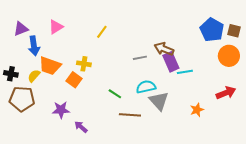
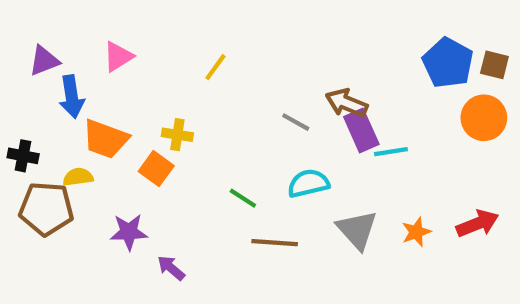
gray line: (140, 58) -> (296, 122), turned 40
yellow semicircle: (34, 76) -> (78, 177), moved, turned 40
red arrow: (226, 93) -> (478, 223), moved
gray triangle: (159, 101) -> (357, 230), moved

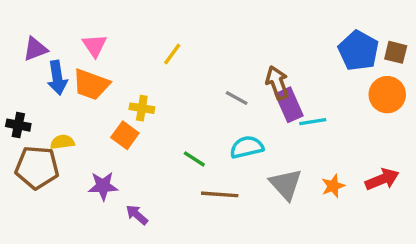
pink triangle: (118, 56) -> (94, 46), turned -32
brown arrow: (346, 103) -> (277, 83), turned 48
orange trapezoid: (105, 139) -> (91, 84), moved

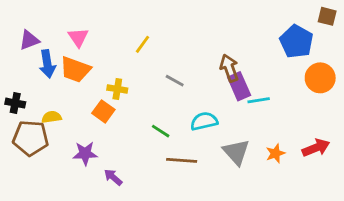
brown square: (396, 52) -> (327, 16), moved
gray line: (237, 98) -> (175, 81), moved

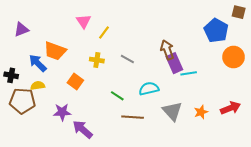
pink triangle: (78, 37) -> (84, 21), moved
blue arrow: (47, 64) -> (38, 63), moved, turned 144
yellow cross: (117, 89) -> (97, 60), moved
purple arrow: (113, 177) -> (83, 129), size x1.5

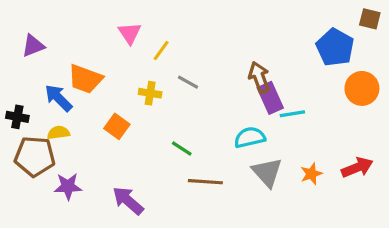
gray line: (127, 59) -> (188, 82), moved
cyan semicircle: (149, 89) -> (250, 137), moved
purple star: (62, 112) -> (68, 186), moved

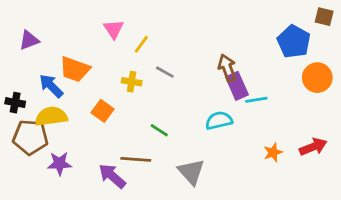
yellow semicircle: (58, 133) -> (51, 116), size x1.6
gray triangle: (267, 172) -> (191, 172), moved
brown line: (205, 182) -> (136, 159), moved

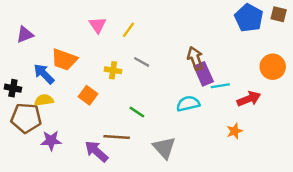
blue pentagon: (294, 42) -> (249, 18), moved
yellow line: (141, 44) -> (129, 30), moved
yellow semicircle: (51, 116) -> (44, 100), size x0.7
red arrow: (313, 147) -> (249, 99), moved

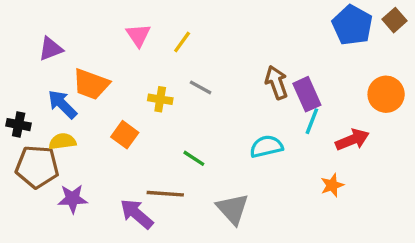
brown square: (279, 14) -> (394, 20), turned 35
purple triangle: (25, 35) -> (51, 49), moved
purple rectangle: (204, 74) -> (307, 94), moved
cyan line: (220, 86) -> (312, 121), turned -60

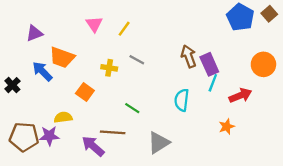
black cross: (19, 125) -> (12, 85), turned 35
yellow semicircle: (62, 141) -> (63, 117), moved
cyan semicircle: (266, 146) -> (182, 100), turned -70
brown pentagon: (37, 167) -> (24, 137), moved
gray triangle: (233, 209) -> (159, 143), turned 40

